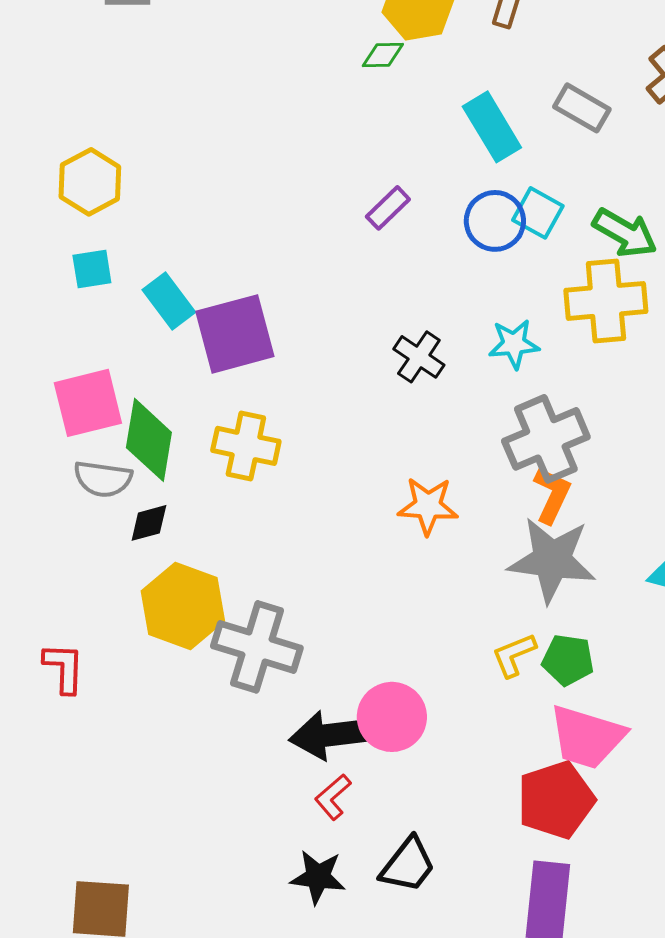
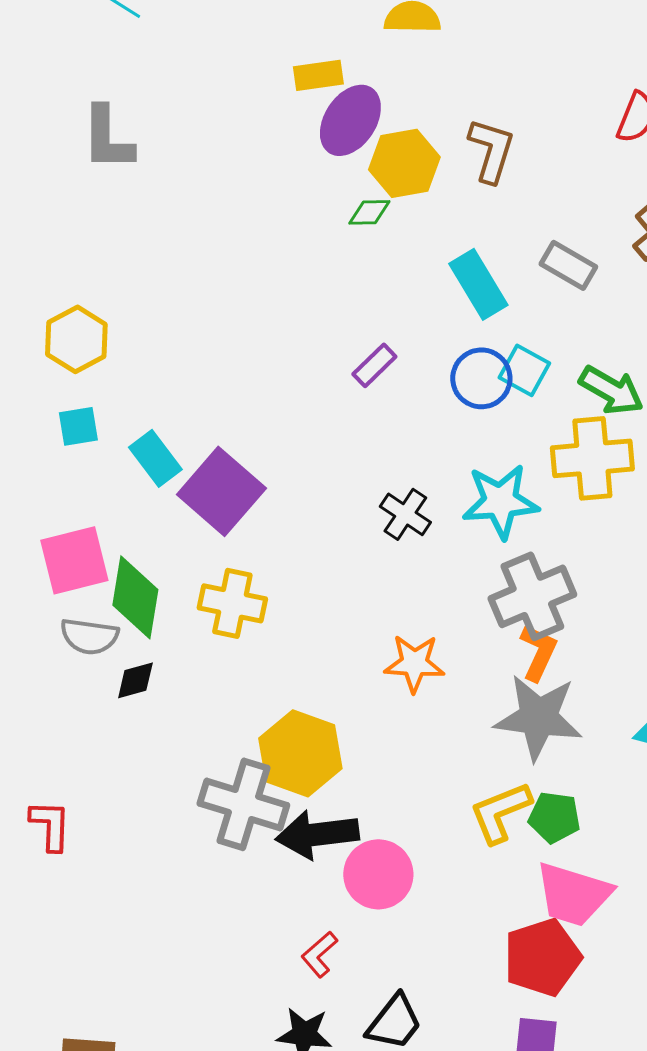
purple square: (235, 334) -> (221, 491), turned -34
cyan star: (514, 344) -> (500, 501), size x1.5
yellow hexagon: (183, 606) -> (300, 753), moved
yellow L-shape: (514, 655) -> (500, 812), size x1.4
black arrow: (331, 735) -> (317, 834), moved

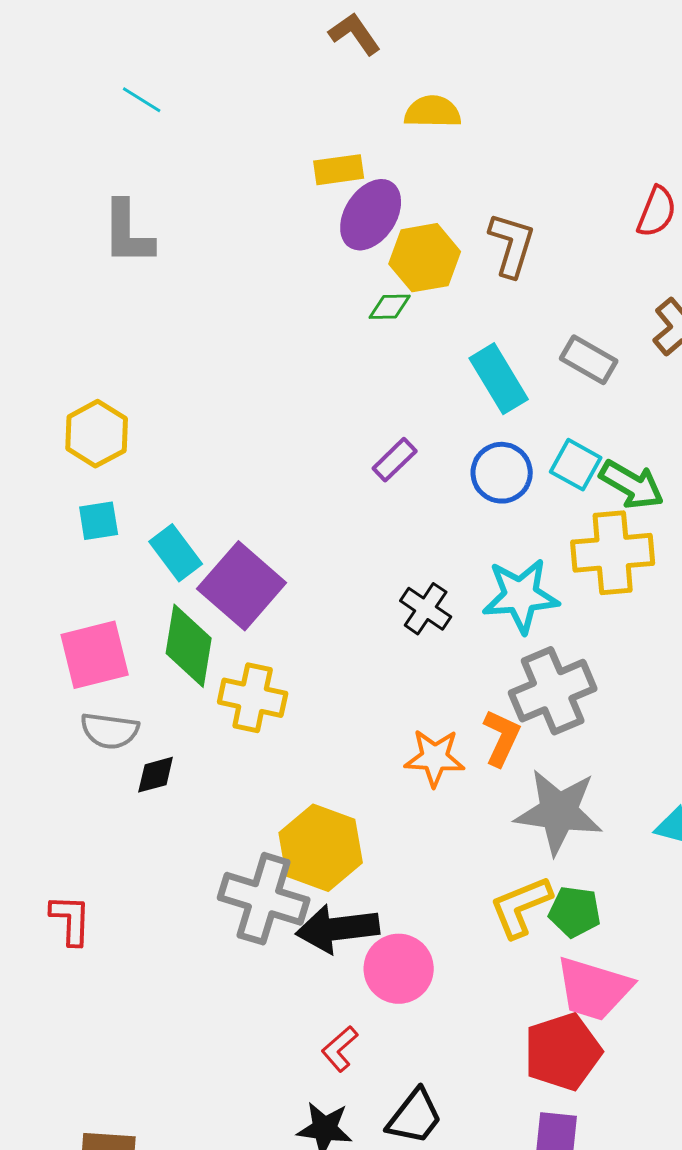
cyan square: (524, 370) -> (576, 465), moved
green diamond: (135, 597) -> (189, 646), moved
orange L-shape: (538, 652) -> (502, 738), moved

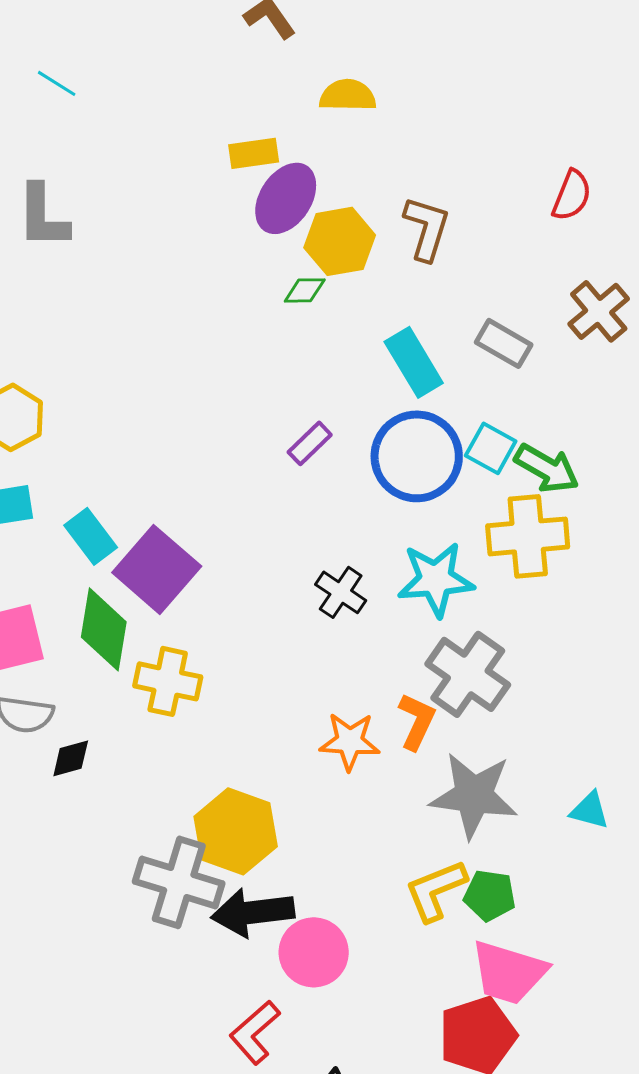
blue circle: (502, 473) -> (417, 456), size x1.5
gray cross: (553, 691) -> (468, 674), turned -32
red L-shape: (340, 1049) -> (255, 1032), size x1.4

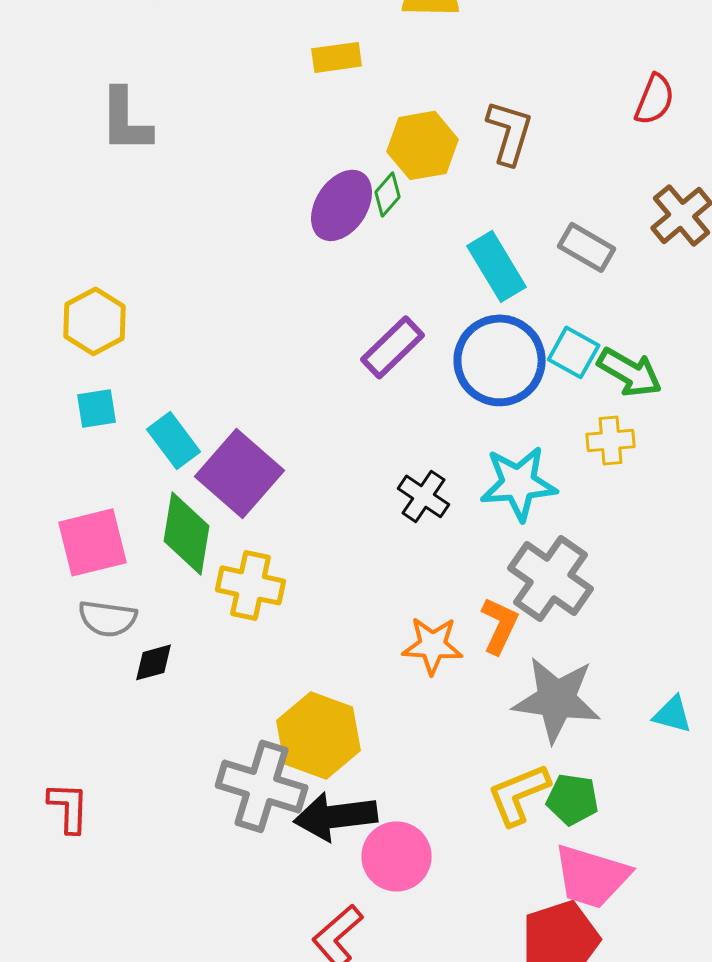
purple ellipse: (286, 198) -> (342, 205), moved
green diamond: (305, 290) -> (388, 194), turned -48
purple rectangle: (310, 443) -> (393, 347), size x1.4
yellow cross: (528, 536) -> (611, 440), size x0.6

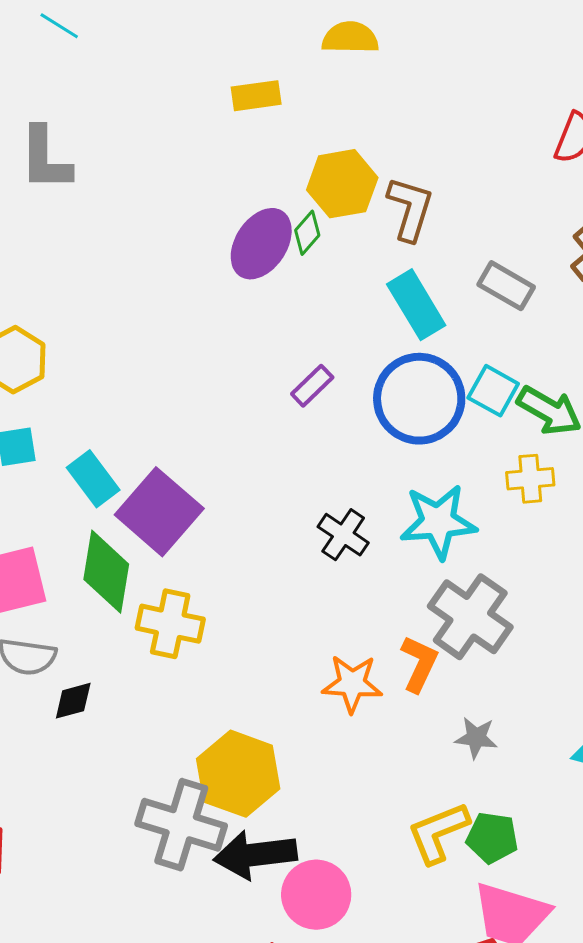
brown L-shape: (510, 132) -> (410, 209), moved
purple rectangle: (393, 347) -> (312, 386), size x0.7
gray star: (557, 699) -> (476, 738), size x0.5

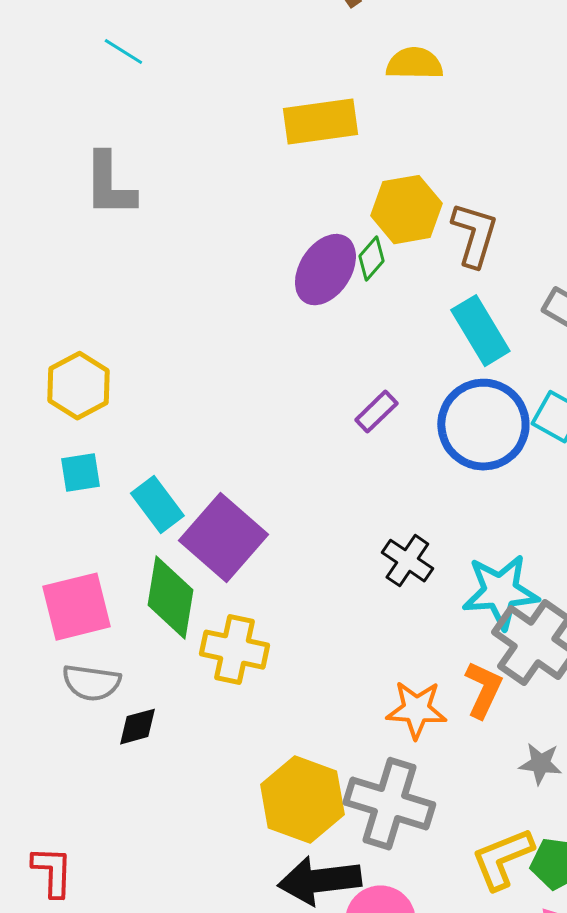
yellow rectangle: (256, 96) -> (320, 122), size x1.5
cyan star: (438, 522) -> (500, 592), moved
gray cross: (181, 825) -> (389, 804), moved

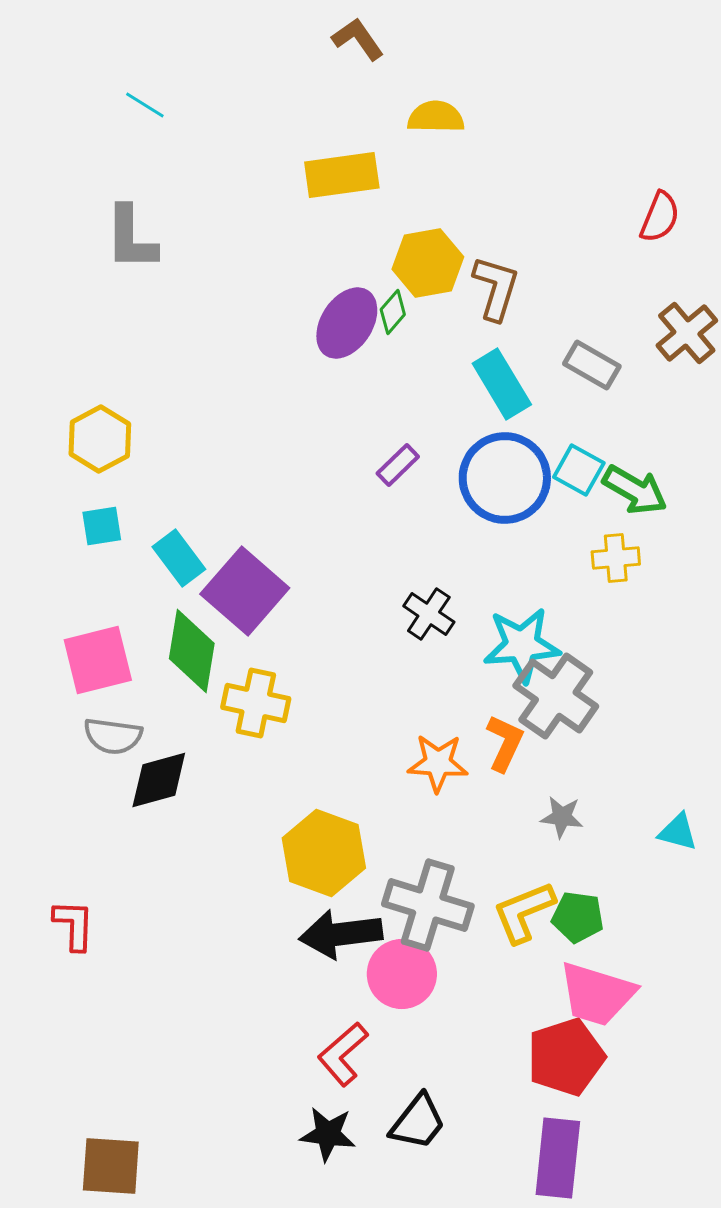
black diamond: (137, 727) -> (159, 780), size x1.5
gray cross: (389, 804) -> (428, 905), moved

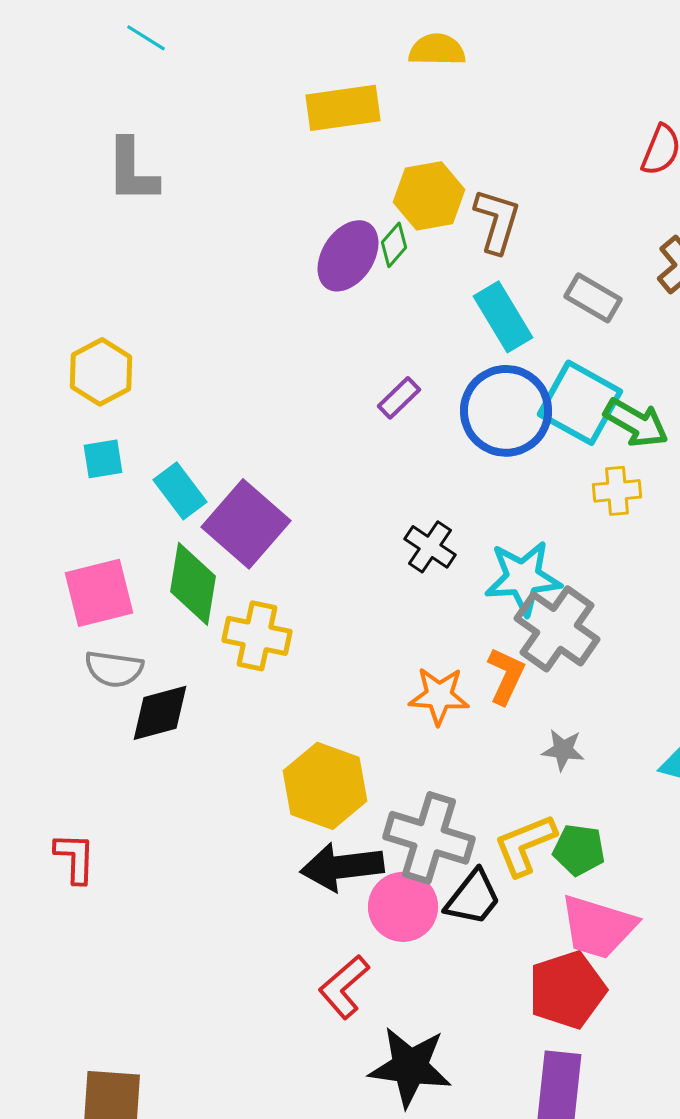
cyan square: (579, 470) -> (580, 403), size x1.6
black trapezoid: (418, 1122) -> (473, 898), moved
black star: (328, 1134) -> (410, 1067), moved, size x1.5

